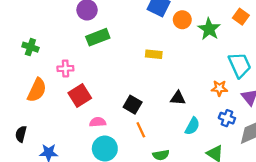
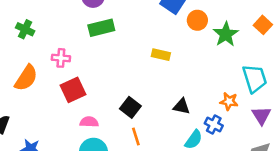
blue cross: (227, 118) -> (214, 124), moved

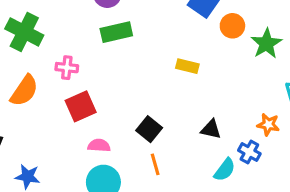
green cross: (25, 29) -> (24, 32), size x1.6

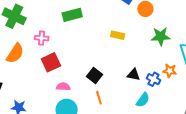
green star: (266, 44) -> (161, 36), moved, turned 30
blue cross: (249, 152) -> (153, 79), moved

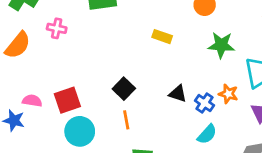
red square: (51, 62) -> (67, 100), moved
pink semicircle: (63, 87) -> (32, 101), moved
cyan semicircle: (143, 100) -> (207, 134), moved

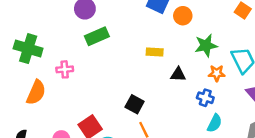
black triangle: (178, 94) -> (178, 74), moved
orange star: (228, 94) -> (217, 73), moved

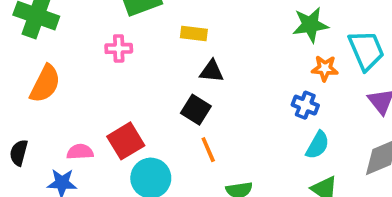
yellow rectangle: (155, 52) -> (194, 34), moved
pink cross: (65, 69) -> (119, 48), moved
black triangle: (178, 74) -> (212, 71), moved

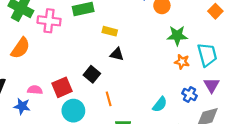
pink cross: (119, 48) -> (49, 21), moved, size x1.5
blue cross: (305, 105) -> (190, 94), moved
black square: (196, 110) -> (92, 74), moved
cyan semicircle: (318, 145) -> (160, 104), moved

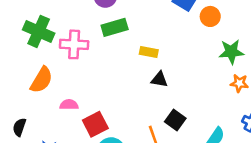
black square: (92, 74) -> (175, 120), moved
pink semicircle: (35, 90) -> (69, 105), moved

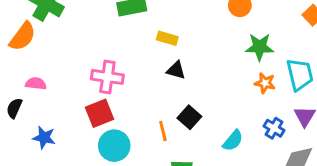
pink cross: (74, 44) -> (107, 77), moved
orange semicircle: (41, 80) -> (23, 36), moved
pink semicircle: (69, 105) -> (36, 84), moved

